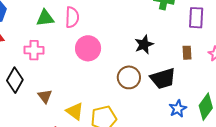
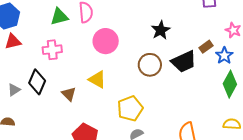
brown rectangle: (187, 53) -> (206, 47), moved, turned 64
blue star: (178, 109) -> (224, 56), moved
yellow triangle: (75, 111) -> (97, 79), moved

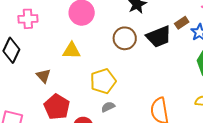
yellow triangle: (97, 79) -> (72, 51), turned -30
brown triangle: (69, 94) -> (43, 76), moved

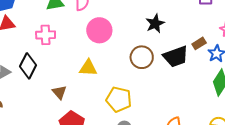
yellow pentagon: (103, 81) -> (119, 99), turned 30

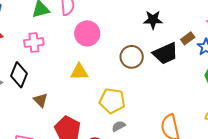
black star: (155, 24) -> (153, 20), moved, turned 30
brown triangle: (59, 92) -> (40, 100), moved

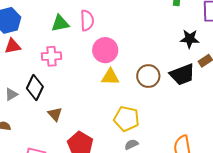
black star: (153, 20) -> (190, 39), moved
yellow triangle: (79, 72) -> (110, 77), moved

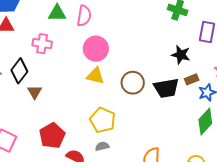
brown triangle: (55, 114) -> (35, 92), moved

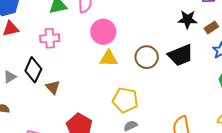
brown rectangle: (192, 79) -> (211, 27), moved

